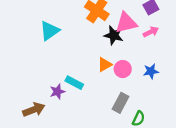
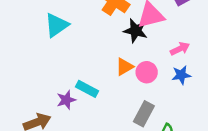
pink arrow: (151, 32) -> (180, 49), moved

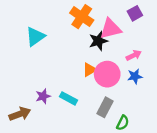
black star: (136, 31) -> (98, 41), turned -30
pink circle: (147, 72) -> (107, 74), size x1.5
cyan rectangle: (87, 89) -> (68, 98), moved

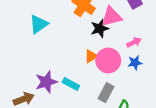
purple star: (43, 96) -> (46, 82), size x1.5

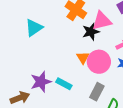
orange triangle: (91, 56) -> (83, 58), turned -32

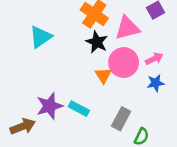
black star: (91, 32) -> (97, 42), moved, turned -30
pink circle: (99, 62) -> (124, 63), moved

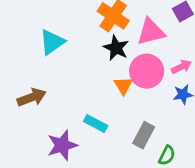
purple star: (49, 106) -> (62, 145), moved
brown arrow: (23, 126) -> (32, 97), moved

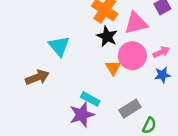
cyan triangle: (52, 42) -> (59, 46), moved, turned -35
gray rectangle: (144, 135) -> (130, 109), turned 30
purple star: (62, 145) -> (82, 115), moved

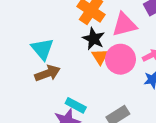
orange triangle: (113, 68) -> (100, 57), moved
brown arrow: (37, 77) -> (48, 73), moved

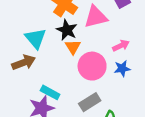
cyan triangle: (42, 49) -> (36, 38), moved
pink circle: (120, 59) -> (92, 66), moved

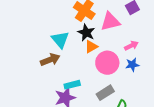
orange triangle: (73, 47) -> (91, 47), turned 32
cyan rectangle: (50, 92) -> (72, 85), turned -42

